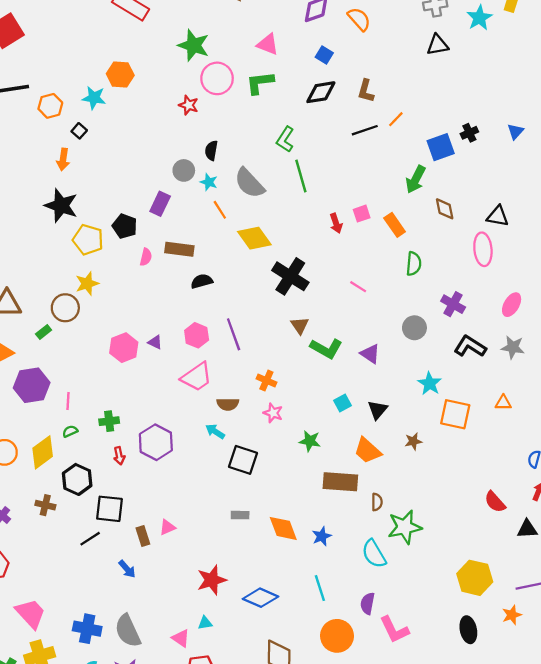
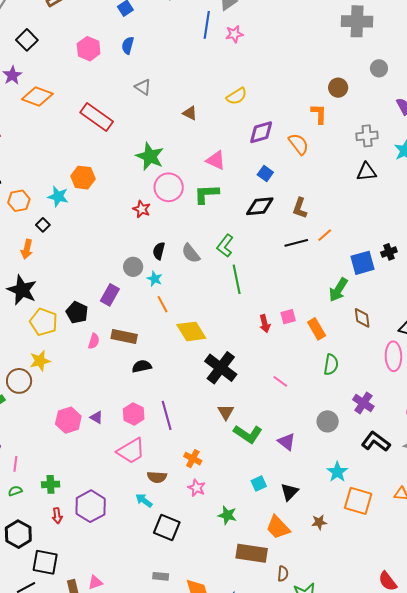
gray semicircle: (249, 183) -> (191, 253), moved, size x0.7

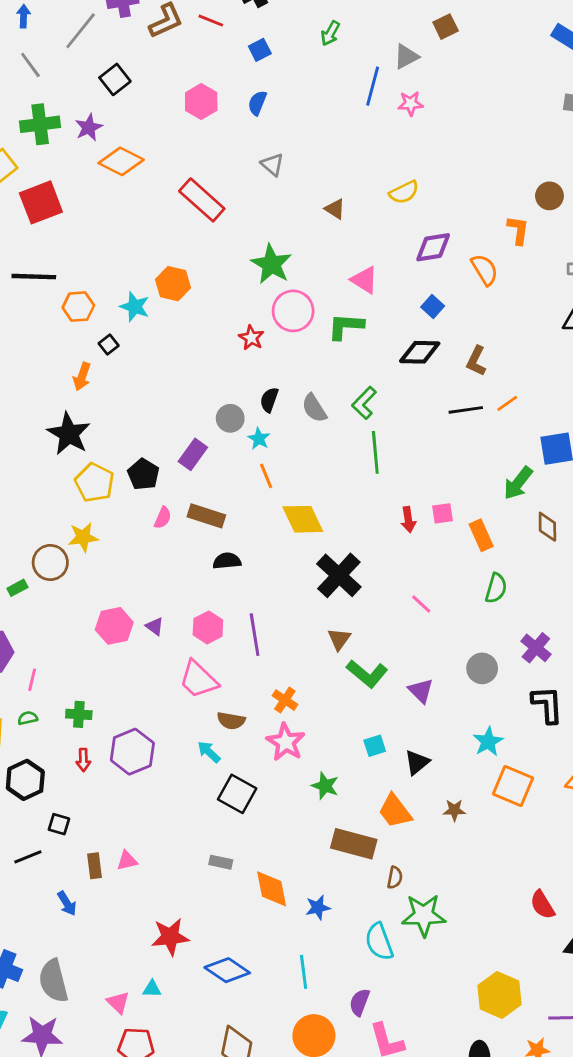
black L-shape: (376, 442) -> (547, 705), turned 44
pink trapezoid: (131, 451) -> (198, 679), turned 68
pink star: (197, 488) -> (286, 742), size x1.5
black square: (45, 562) -> (59, 824), size x0.6

